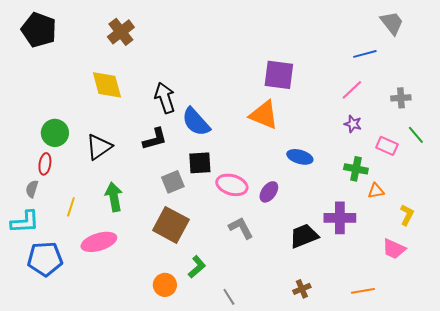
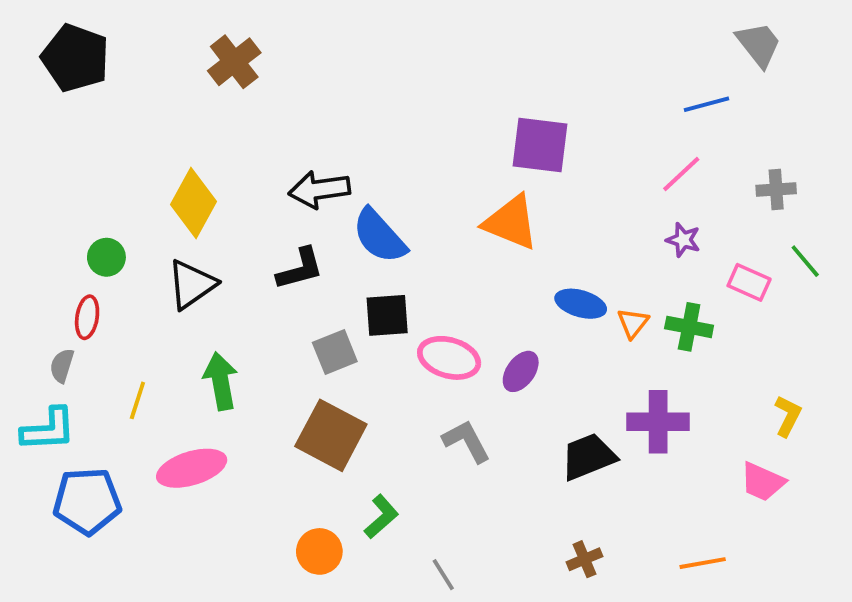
yellow diamond: (107, 85) -> (194, 203), moved, turned 44
black arrow: (165, 98) -> (319, 189), turned -80
green circle: (55, 133) -> (106, 257), size x0.7
orange triangle: (376, 191) -> (633, 323), moved, turned -42

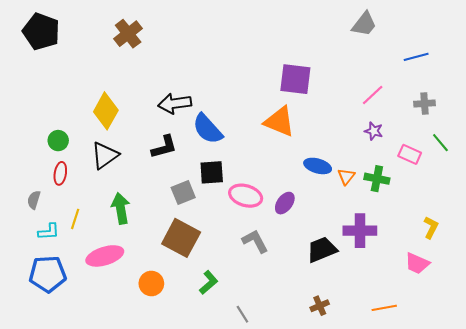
gray trapezoid: (759, 44) -> (364, 24), moved, turned 76
blue line: (706, 104) -> (416, 57), moved
red ellipse: (87, 317) -> (60, 173), moved
cyan L-shape: (48, 430) -> (49, 232), moved, size x0.7
orange circle: (319, 551) -> (151, 283), moved

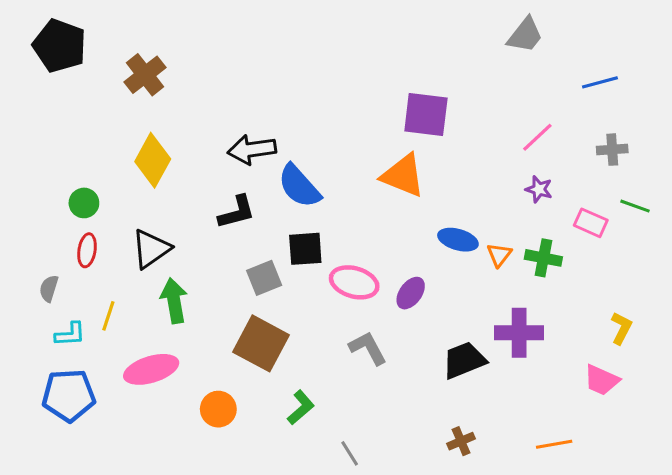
brown cross: (128, 34) -> (145, 75), moved
green line: (440, 143) -> (635, 206), turned -30
black triangle: (105, 155) -> (151, 249), moved

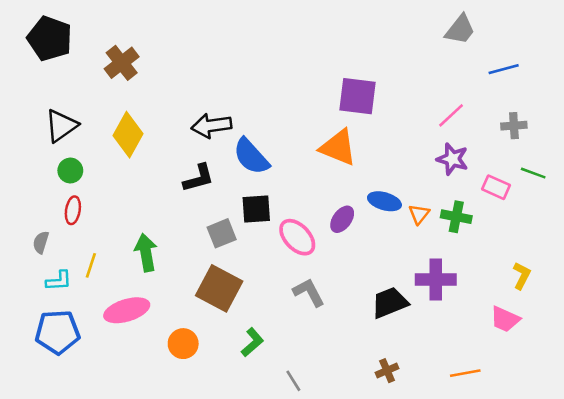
gray trapezoid: (525, 35) -> (460, 29), moved
purple star: (539, 189) -> (452, 159), size x1.4
black triangle: (151, 249) -> (61, 126), moved
pink ellipse: (354, 282) -> (297, 237), turned 30
purple ellipse: (411, 293) -> (342, 219), moved

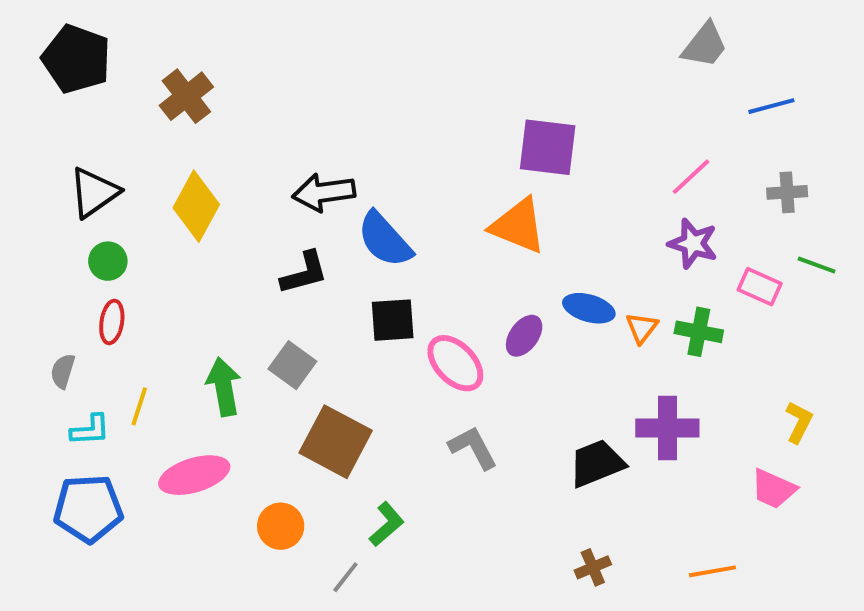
gray square: (222, 233) -> (292, 365), moved, turned -32
gray line: (293, 381) -> (345, 577), moved, turned 70

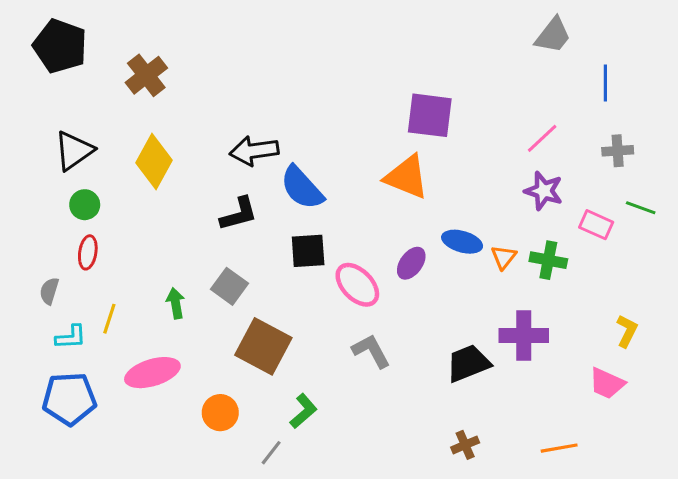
blue line: (771, 106) -> (605, 83), turned -75
green arrow: (224, 387) -> (176, 303), size x0.7

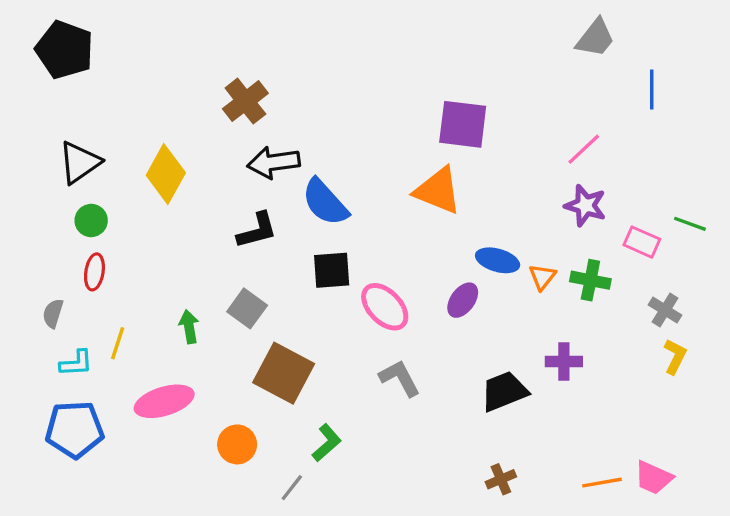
brown cross: (146, 75) -> (245, 101), moved
gray cross: (618, 151) -> (665, 310), moved, turned 36
purple ellipse: (411, 263) -> (463, 300), moved
purple cross: (524, 336) -> (564, 361), size x0.7
pink trapezoid: (607, 383) -> (653, 478), moved

